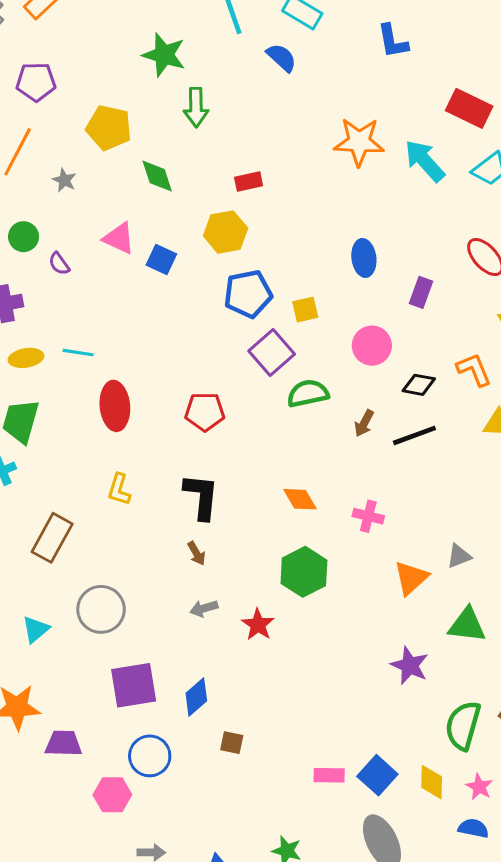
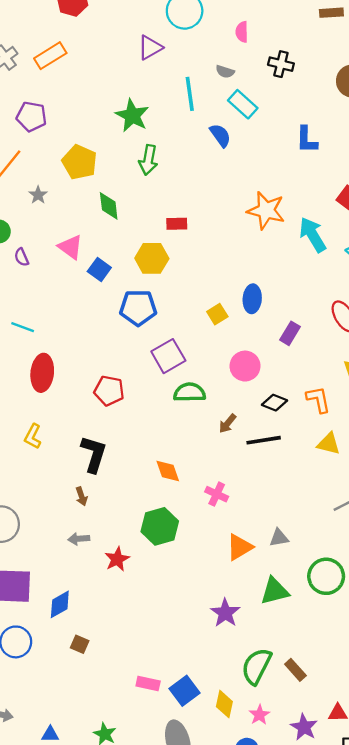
blue pentagon: (248, 294) -> (138, 308), moved
yellow square: (305, 310) -> (217, 314), moved, turned -30
green triangle: (467, 625) -> (275, 591), turned -32

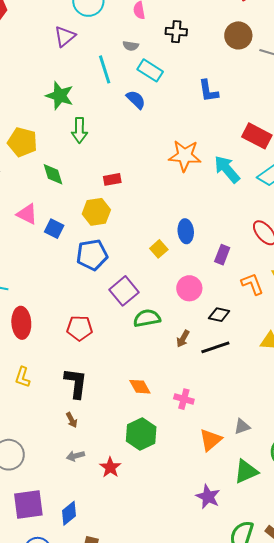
orange L-shape: (318, 400) -> (252, 284), moved

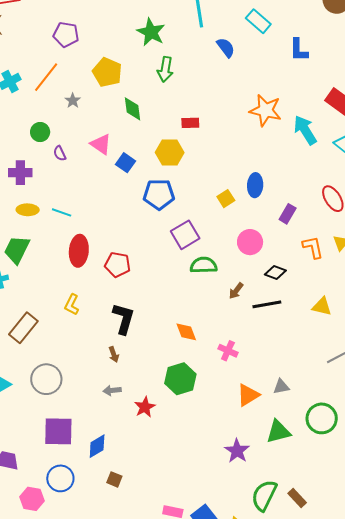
cyan rectangle: (150, 70) -> (258, 21), moved
red pentagon: (80, 328) -> (118, 265), moved

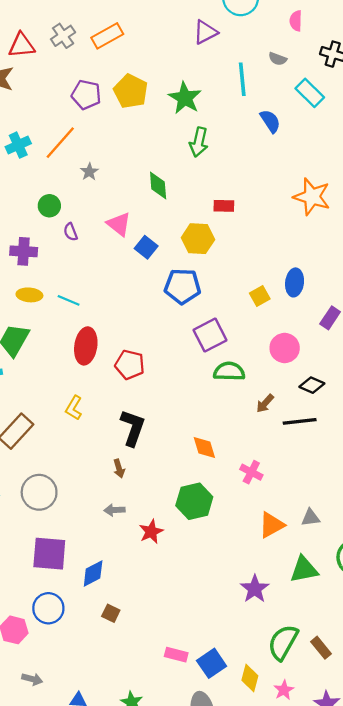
yellow pentagon: (107, 72) -> (131, 91), moved

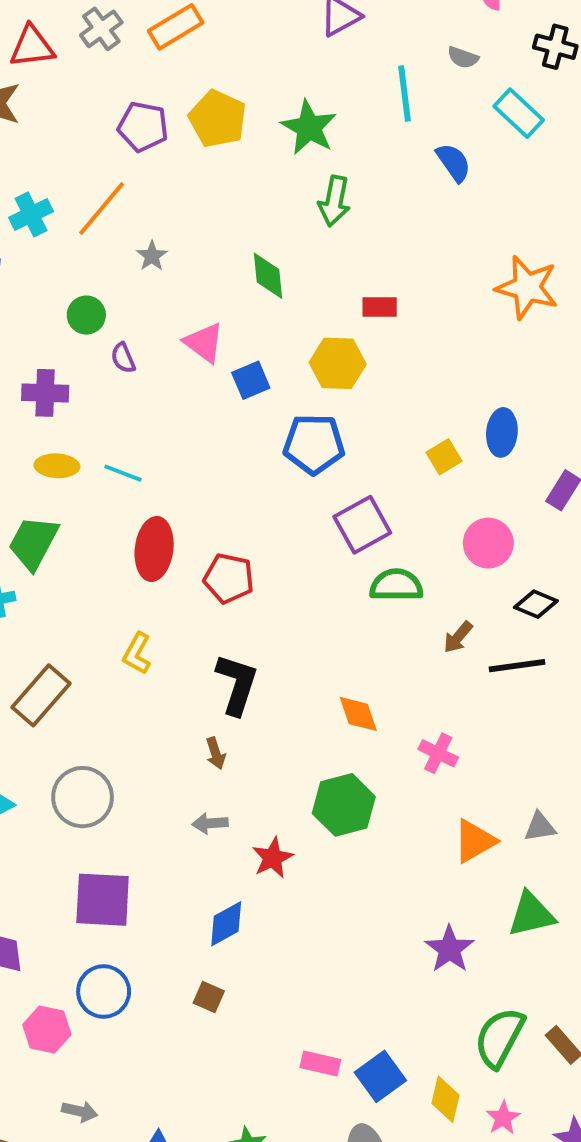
blue square: (146, 247) -> (251, 380), turned 30
blue diamond: (93, 573) -> (226, 924), moved

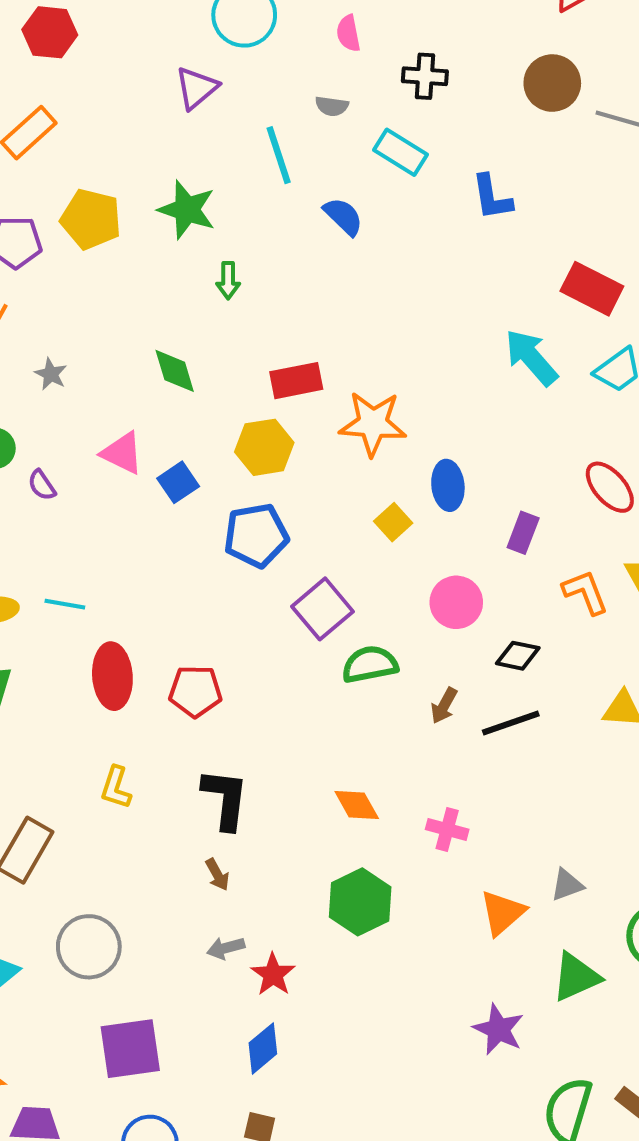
green arrow: (334, 201) -> (228, 280), size x0.7
orange star: (527, 287) -> (373, 424), moved
red rectangle: (380, 307) -> (296, 381), size x1.4
red star: (273, 858) -> (273, 974), moved

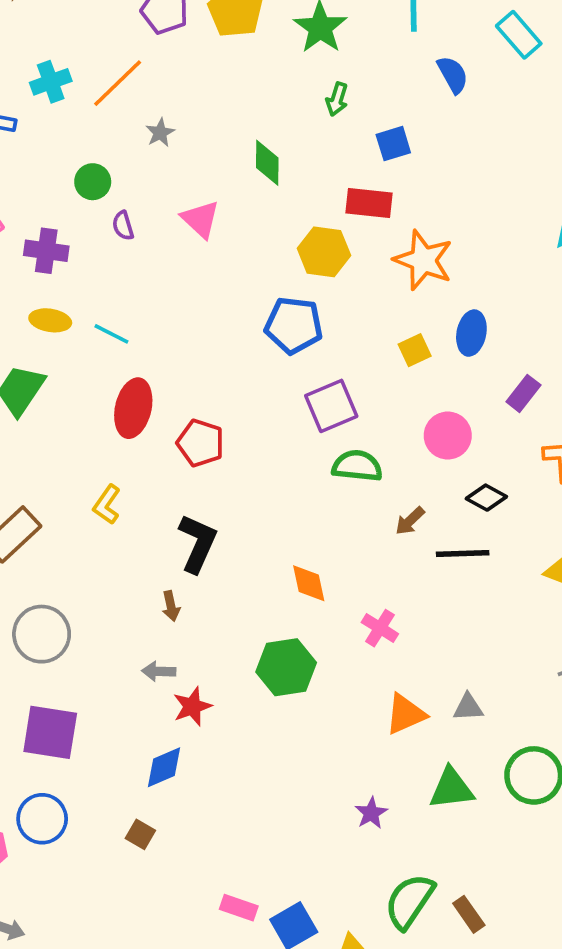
blue square: (178, 482) -> (393, 144), moved
purple star: (498, 1029) -> (371, 813), size x0.7

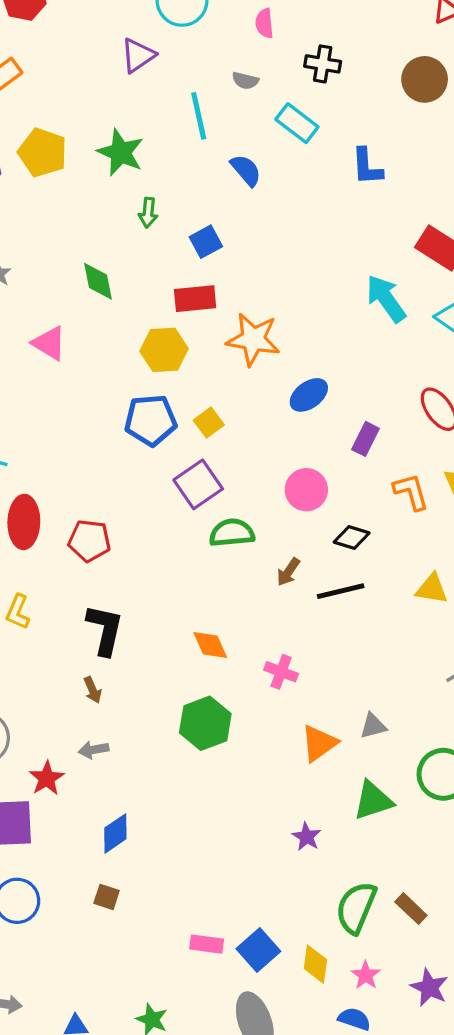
blue ellipse: (471, 333) -> (309, 395), turned 54
yellow square: (415, 350) -> (209, 423), moved
red star: (192, 706) -> (47, 778), moved

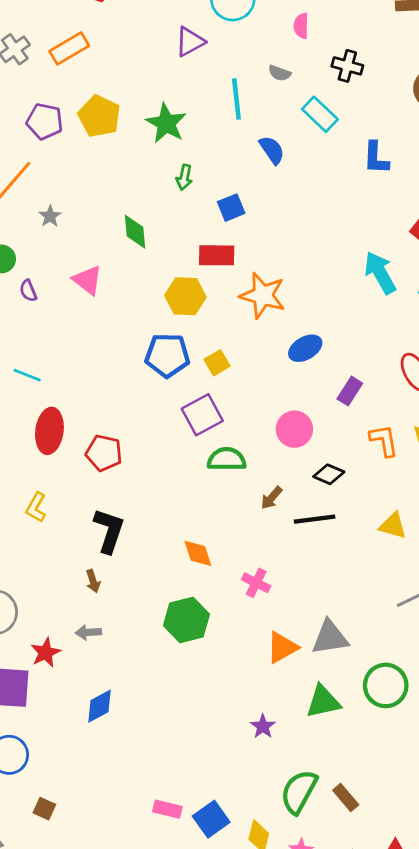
gray triangle: (373, 726) -> (330, 638), size x1.6
brown square: (107, 897) -> (44, 809), moved

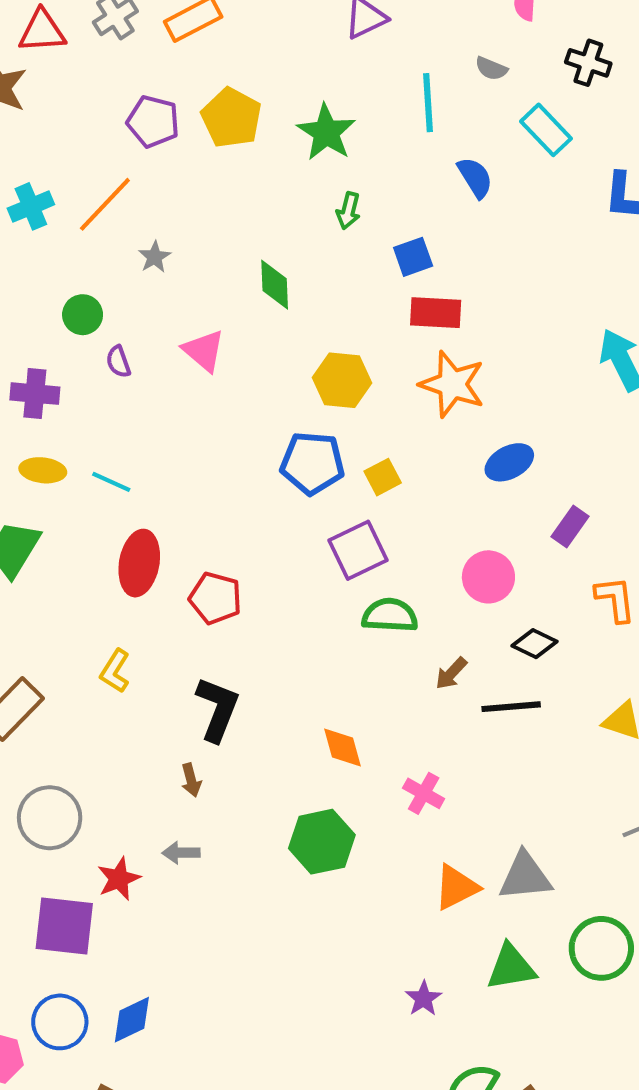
red rectangle: (217, 255) -> (436, 313), moved
blue diamond: (99, 706) -> (132, 1020), moved

